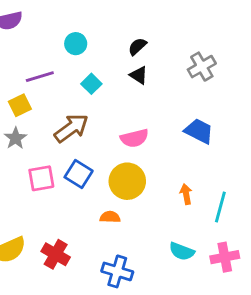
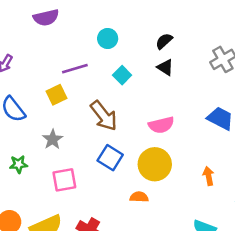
brown arrow: (71, 128) -> (104, 116), turned 88
gray star: (16, 138) -> (53, 139), moved
pink square: (41, 178) -> (64, 180), moved

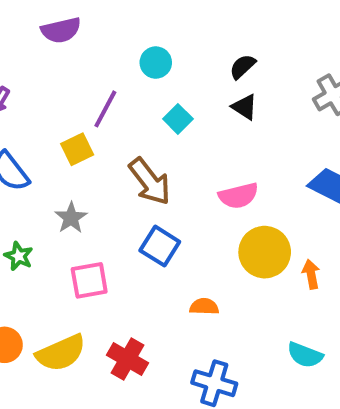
purple line: (75, 69) -> (105, 109), turned -45
green star: (19, 164) -> (19, 256), turned 30
yellow circle: (155, 164) -> (265, 252), moved

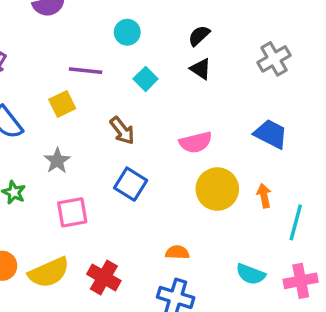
purple line: (105, 109) -> (86, 71), turned 68
brown arrow: (150, 182) -> (122, 131), size x0.7
orange arrow: (311, 274) -> (264, 196), moved
orange semicircle: (204, 307) -> (177, 252), moved

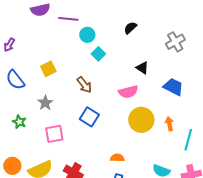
cyan circle: (127, 32) -> (87, 35), moved
black triangle: (201, 69) -> (142, 68), moved
purple line: (86, 71) -> (68, 19), moved

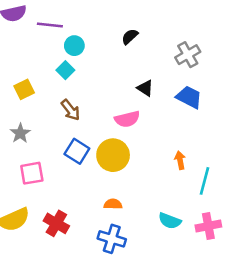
cyan square: (98, 54) -> (65, 70), moved
blue trapezoid: (173, 87) -> (189, 97), moved
yellow circle: (141, 120) -> (113, 155), moved

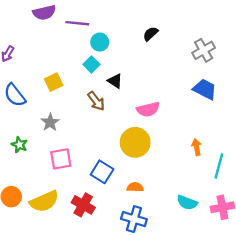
black triangle: (145, 88) -> (115, 81), moved
blue square: (77, 151) -> (102, 172), moved

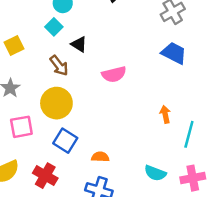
yellow circle: (135, 142) -> (56, 103), moved

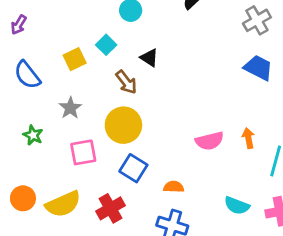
cyan square: (54, 27) -> (106, 45), moved
pink semicircle: (114, 74) -> (210, 141), moved
red cross: (45, 176) -> (111, 208), turned 30

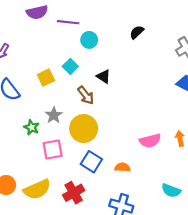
gray star: (70, 108) -> (54, 115), moved
green star: (33, 135) -> (32, 127), moved
orange semicircle: (174, 187) -> (122, 167), moved

